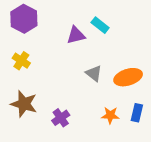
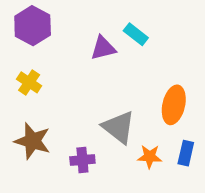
gray triangle: (94, 73) -> (119, 127), moved, size x1.5
orange ellipse: (128, 77) -> (174, 105), turned -60
purple cross: (61, 118) -> (82, 160), turned 30

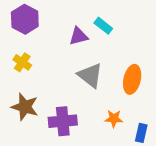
gray triangle: (119, 127) -> (90, 75), moved
blue rectangle: (186, 153) -> (141, 133), moved
purple cross: (82, 160) -> (63, 121), size x1.5

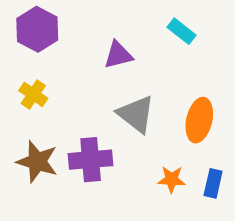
cyan rectangle: (103, 26) -> (181, 31), moved
purple cross: (63, 121) -> (91, 160), moved
blue rectangle: (141, 133) -> (213, 183), moved

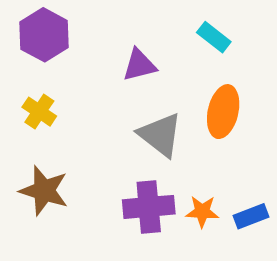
orange ellipse: (199, 120) -> (223, 112), moved
purple cross: (91, 160) -> (149, 207), moved
blue rectangle: (213, 183) -> (251, 216), turned 56

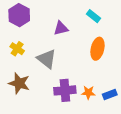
gray triangle: (160, 135) -> (47, 59), moved

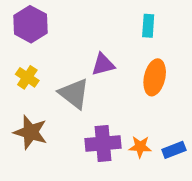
cyan rectangle: (93, 16) -> (148, 26), turned 56
purple triangle: (61, 28) -> (103, 64), moved

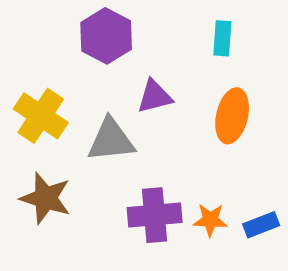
purple hexagon: (31, 24) -> (106, 36), moved
yellow cross: (27, 77) -> (41, 116), size x1.5
gray triangle: (74, 93) -> (111, 140), turned -44

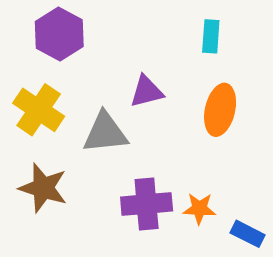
purple hexagon: (106, 36) -> (59, 34), moved
blue rectangle: (261, 225) -> (248, 234), moved, turned 48

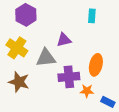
orange ellipse: (220, 110) -> (96, 65), moved
purple cross: (147, 204) -> (69, 77), moved

